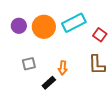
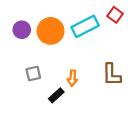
red square: (100, 35) -> (115, 15), moved

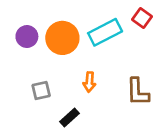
orange arrow: (72, 78) -> (89, 82), moved

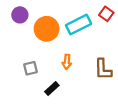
purple circle: (27, 37) -> (20, 15), moved

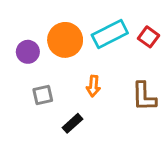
red square: (106, 14) -> (149, 37), moved
purple circle: (20, 15) -> (28, 52), moved

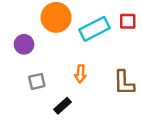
red square: (149, 37) -> (128, 21), moved, turned -36
orange circle: (65, 40) -> (56, 17), moved

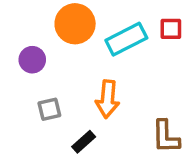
orange arrow: (80, 74) -> (108, 99), size x1.5
brown L-shape: (124, 83) -> (166, 137), moved

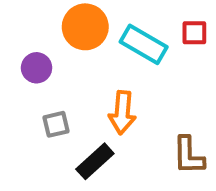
cyan rectangle: (126, 39) -> (144, 44), turned 57
black rectangle: (84, 142) -> (95, 161), size x1.4

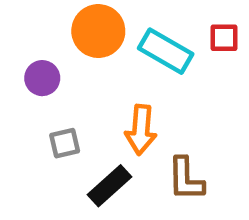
brown L-shape: (189, 155) -> (186, 179), moved

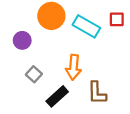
gray square: (65, 143) -> (34, 74), turned -35

